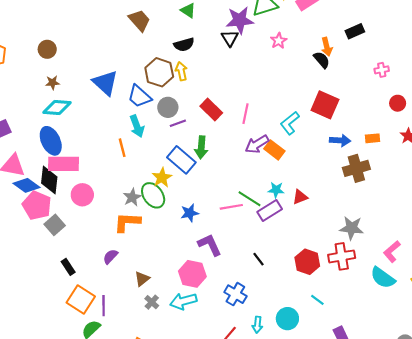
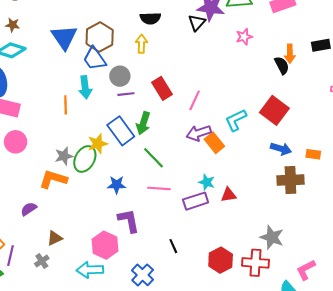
brown hexagon: (159, 72) -> (100, 37), moved
green ellipse: (153, 195) -> (85, 159), turned 50
green line: (250, 199) -> (153, 158), moved
gray cross: (152, 302) -> (42, 261), moved

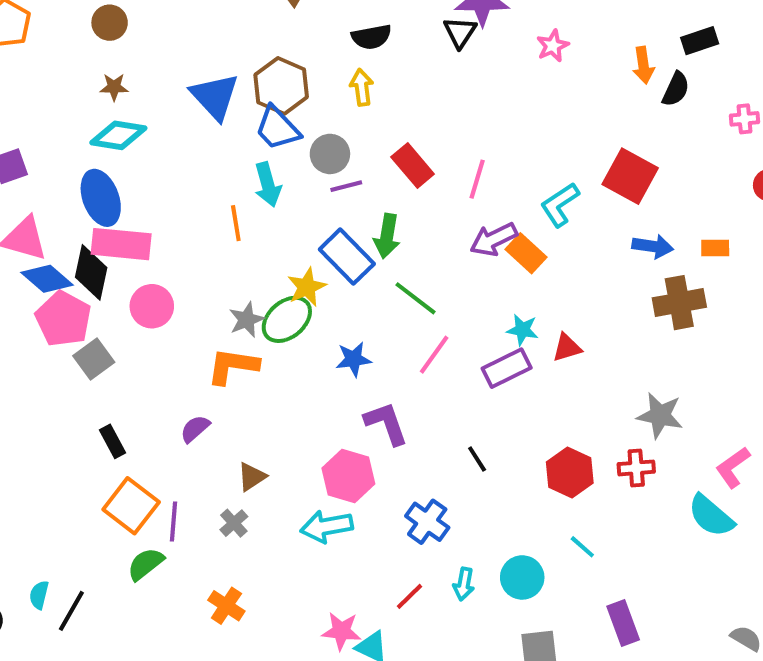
black semicircle: (282, 65) -> (676, 89), moved, turned 60
green ellipse: (85, 159) -> (287, 319), turned 30
pink line: (159, 188) -> (434, 355), turned -50
red cross: (255, 263) -> (636, 468), size x0.7

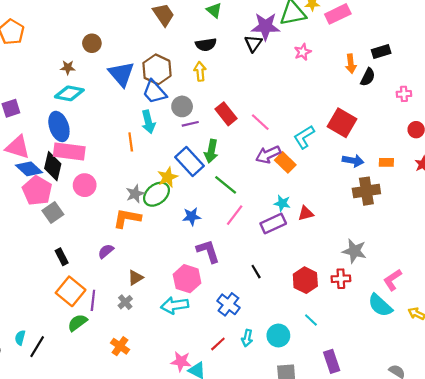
brown circle: (110, 23) -> (92, 43), moved
pink line: (477, 179) -> (260, 122), turned -66

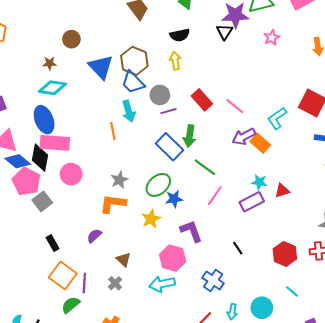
yellow star: (168, 177) -> (151, 219), moved
green ellipse: (157, 194) -> (158, 185), moved
brown triangle: (135, 278) -> (124, 259), turned -42

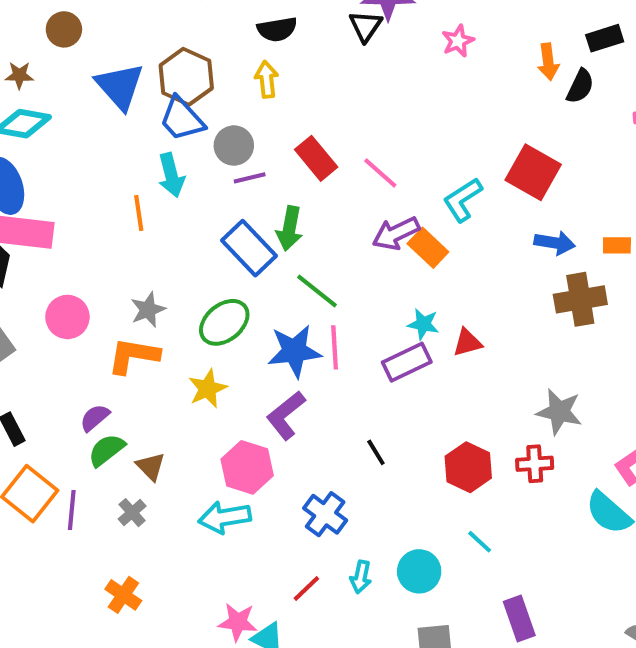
pink circle: (71, 174) -> (67, 317), moved
pink line: (215, 196) -> (335, 347), turned -40
blue star: (174, 199) -> (294, 351), moved, size x1.5
purple L-shape: (191, 231) -> (286, 415), turned -110
green semicircle: (71, 305) -> (107, 450), moved

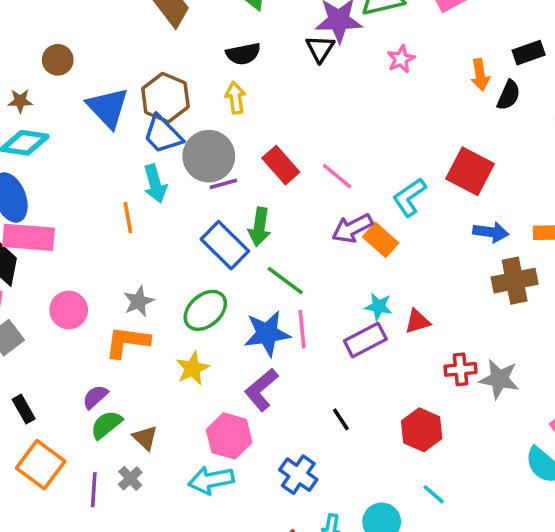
gray circle: (234, 146) -> (209, 156), size x1.5
red cross: (535, 464) -> (461, 369), moved
purple line: (72, 510) -> (94, 490), moved

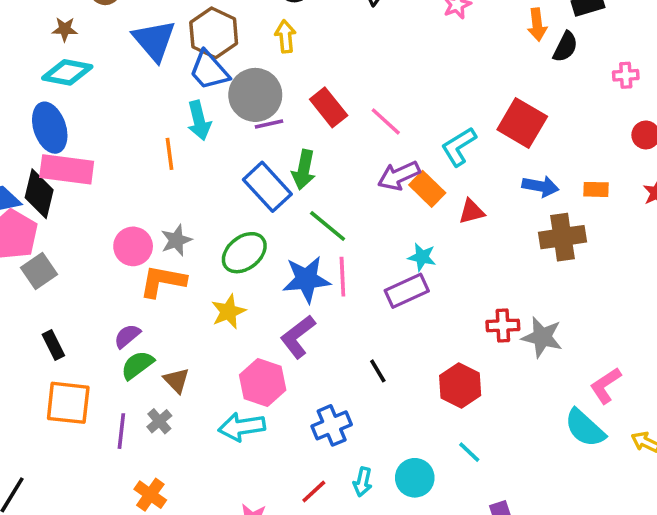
pink circle: (69, 310) -> (133, 246), moved
red triangle: (417, 321) -> (472, 212), moved
orange square: (41, 465) -> (68, 403), turned -33
blue cross: (298, 475) -> (332, 425), turned 30

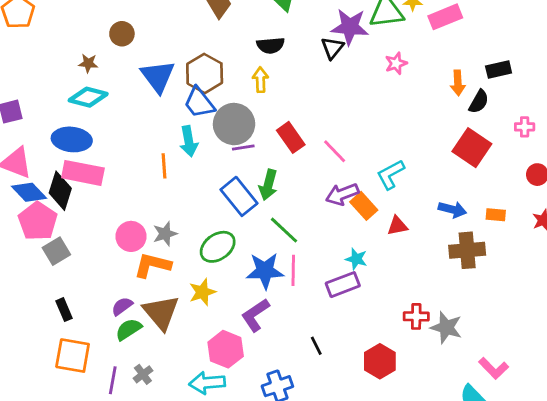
red square: (522, 123) -> (472, 148), moved
blue ellipse: (50, 128) -> (72, 139), turned -69
brown triangle: (176, 380) -> (161, 312), moved, size x1.8
pink L-shape: (606, 385) -> (494, 368), turned -104

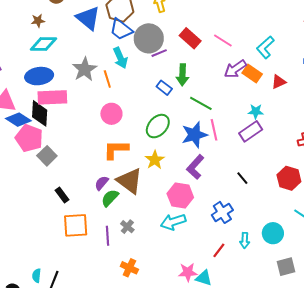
blue rectangle: (239, 196) -> (164, 88), size x0.6
gray star: (165, 234) -> (85, 69), moved, size x1.4
pink circle: (131, 236) -> (111, 114), moved

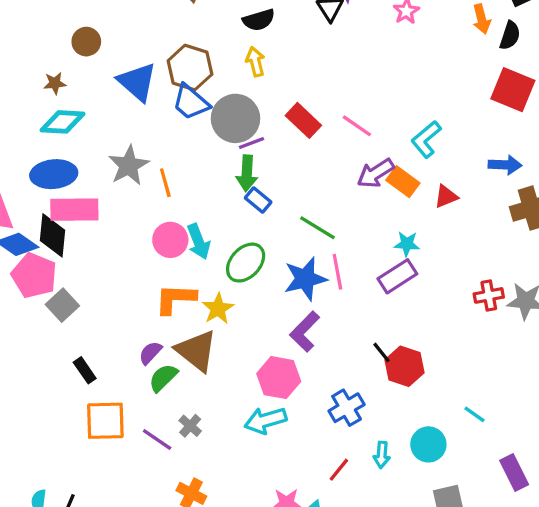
cyan arrow: (120, 58) -> (199, 242), moved
green arrow: (183, 75) -> (247, 173), moved
yellow star: (155, 160) -> (218, 309), moved
red hexagon: (289, 178) -> (405, 366), moved
purple line: (107, 236) -> (157, 440), turned -54

